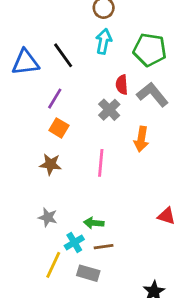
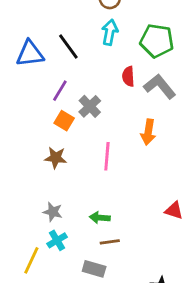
gray cross: (109, 110) -> (90, 106), moved
cyan cross: (74, 242) -> (57, 240), moved
yellow line: (53, 265) -> (31, 260), moved

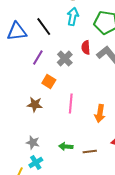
gray cross: (90, 106) -> (65, 59), moved
orange square: (64, 121) -> (49, 82), moved
orange arrow: (148, 132) -> (100, 114), moved
brown line: (110, 242) -> (90, 152), moved

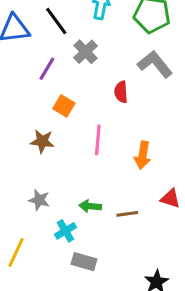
red semicircle: (86, 48) -> (121, 92), moved
gray cross: (65, 59) -> (86, 52), moved
cyan cross: (36, 163) -> (65, 231), moved

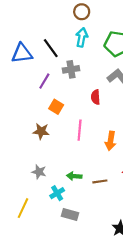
gray cross: (86, 52) -> (71, 69), turned 35

